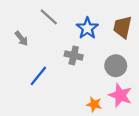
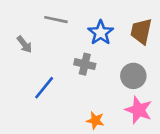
gray line: (49, 17) -> (56, 20), turned -30
orange star: (94, 104) -> (95, 120), moved

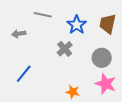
gray arrow: (25, 44) -> (19, 34), turned 120
gray cross: (85, 64) -> (65, 49), turned 35
blue line: (44, 88) -> (24, 74), moved

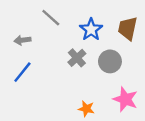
gray line: (43, 15) -> (51, 18), turned 30
gray circle: (102, 58) -> (110, 61), moved
blue line: (24, 74) -> (22, 72), moved

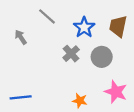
gray arrow: (22, 40) -> (21, 37), turned 64
blue line: (22, 72) -> (21, 97), moved, turned 45

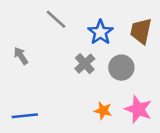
gray arrow: (21, 37) -> (21, 56), moved
orange star: (80, 101) -> (103, 111), moved

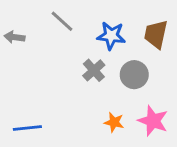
blue star: (100, 32) -> (111, 36), turned -30
gray arrow: (21, 56) -> (14, 37), moved, turned -48

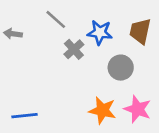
gray cross: (94, 70) -> (74, 49), moved
orange star: (114, 122) -> (102, 110), size x1.5

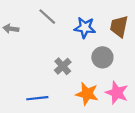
gray cross: (74, 49) -> (63, 66), moved
blue line: (25, 116) -> (37, 98), moved

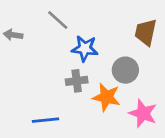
blue star: (85, 28) -> (85, 48), moved
gray cross: (63, 66) -> (77, 81), turned 35
orange star: (87, 94) -> (106, 97), moved

